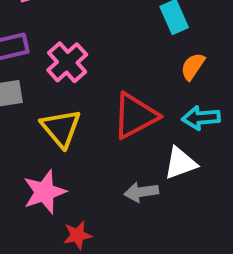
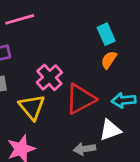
pink cross: (67, 62) -> (49, 77), moved
orange semicircle: (193, 66) -> (109, 60), moved

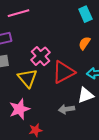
cyan rectangle: (106, 34) -> (85, 14), moved

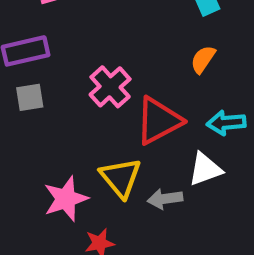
yellow triangle: (27, 78) -> (121, 178), moved

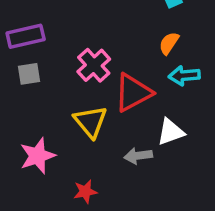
cyan arrow: (226, 123) -> (184, 76), moved
yellow triangle: (121, 178) -> (90, 122), moved
pink star: (66, 199) -> (38, 156), moved

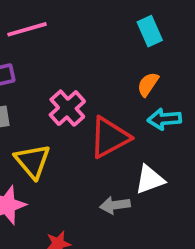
yellow triangle: (90, 122) -> (33, 161), moved

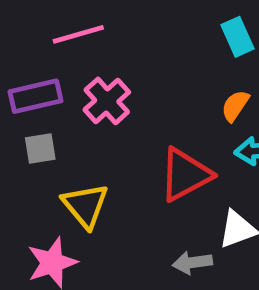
pink cross: (67, 108) -> (107, 101), moved

